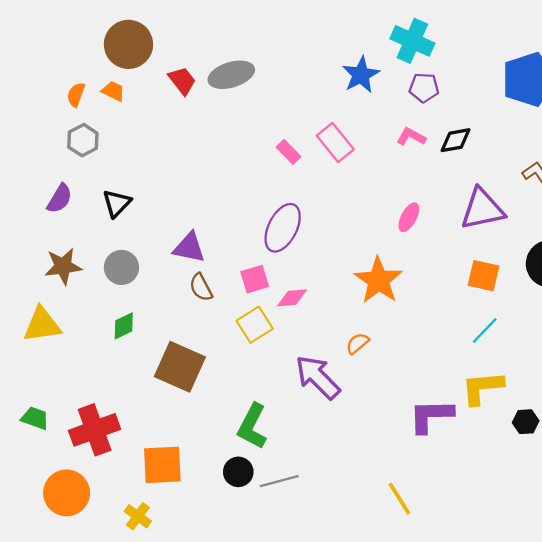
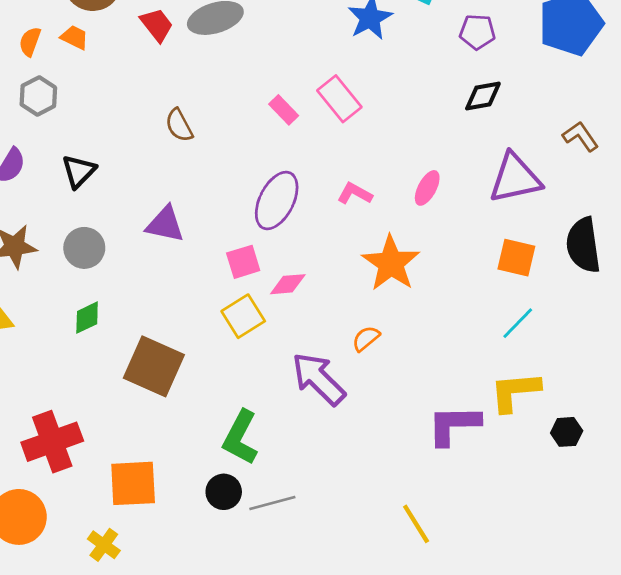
purple pentagon: (424, 88) -> (477, 32), moved
pink L-shape: (411, 137) -> (355, 194), moved
brown semicircle: (201, 287) -> (179, 125), moved

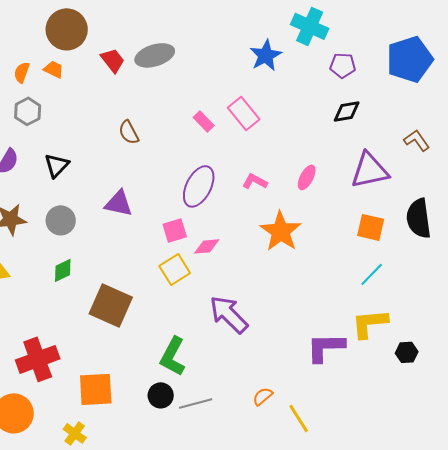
orange semicircle: (366, 339) -> (263, 396), moved

